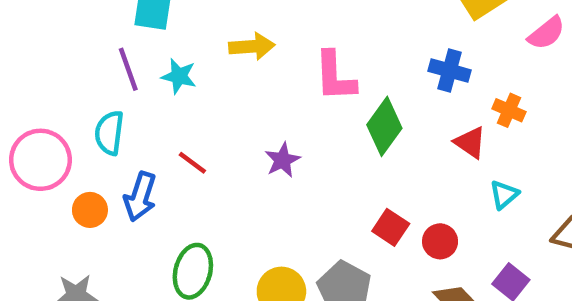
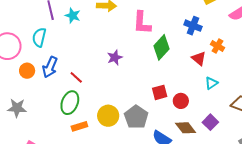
red line: (192, 163) -> (76, 77), moved
red square: (391, 227) -> (160, 92), turned 35

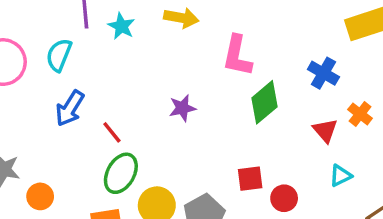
orange circle: (27, 71) -> (40, 196), moved
green ellipse: (70, 103) -> (121, 173), moved

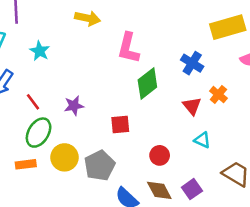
cyan star: (121, 26) -> (40, 51), moved
purple star: (182, 108) -> (74, 106), moved
cyan triangle: (340, 176) -> (202, 140), turned 48
red square: (250, 179) -> (120, 125), moved

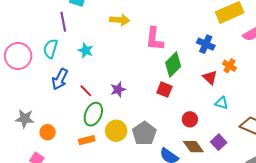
red square: (120, 125) -> (164, 90), moved, turned 35

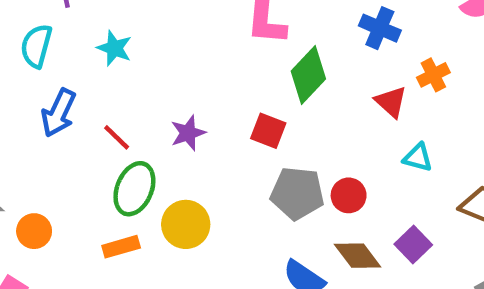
orange cross: (229, 66) -> (433, 75), turned 32
red square: (164, 90) -> (268, 131), moved
gray pentagon: (144, 133) -> (297, 193), moved, turned -30

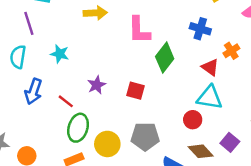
red square: (268, 131) -> (136, 91), moved
purple star: (188, 133) -> (97, 85), moved
cyan triangle: (418, 157) -> (210, 98), moved, size x1.6
gray pentagon: (297, 193) -> (145, 137), moved

